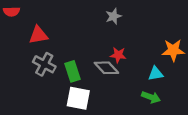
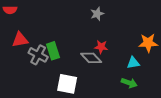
red triangle: (38, 35) -> (20, 40), moved
green rectangle: (72, 71) -> (53, 51), moved

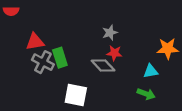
gray star: (97, 14) -> (110, 33), moved
red triangle: (20, 40) -> (35, 42), moved

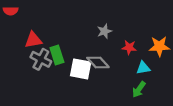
red star: (114, 53) -> (129, 47), moved
green arrow: (146, 94) -> (139, 89), turned 105
white square: (76, 95) -> (81, 69), moved

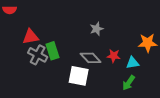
red star: (129, 47) -> (114, 56), moved
white square: (81, 69) -> (79, 76), moved

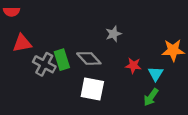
red triangle: (31, 37) -> (22, 43), moved
gray diamond: (91, 58) -> (89, 58), moved
cyan triangle: (133, 63) -> (156, 74), turned -48

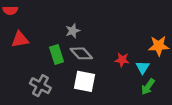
gray star: (113, 34) -> (73, 31), moved
gray cross: (44, 64) -> (40, 86), moved
green arrow: (151, 97) -> (148, 87), moved

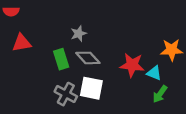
red star: (122, 60) -> (132, 65), size x1.5
cyan triangle: (143, 67) -> (154, 73), turned -40
gray cross: (40, 86) -> (66, 94), moved

